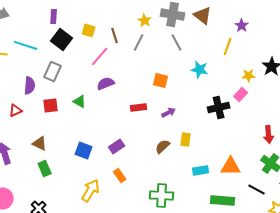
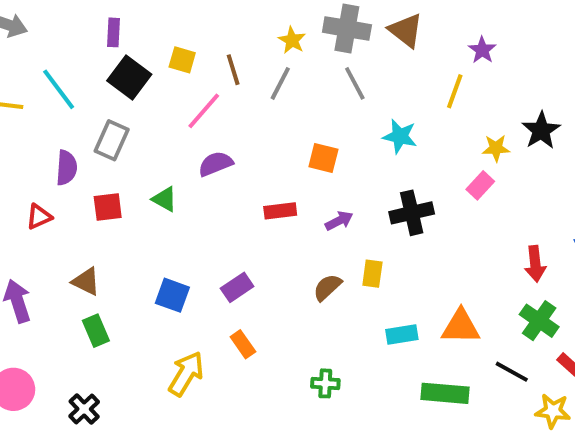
cyan line: (26, 45) -> (59, 89), turned 35
black cross: (219, 107) -> (412, 213), moved
green cross: (162, 195) -> (325, 383), size x0.6

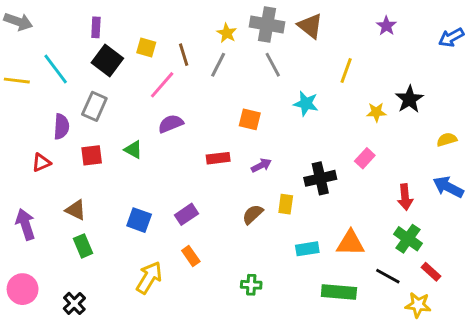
purple star: (482, 50) -> (386, 26), moved
pink rectangle: (480, 185) -> (365, 158), moved
black cross: (412, 213) -> (320, 178), moved

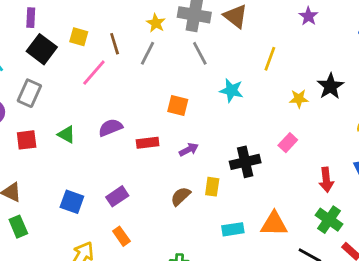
purple semicircle: (171, 124) -> (110, 128), moved

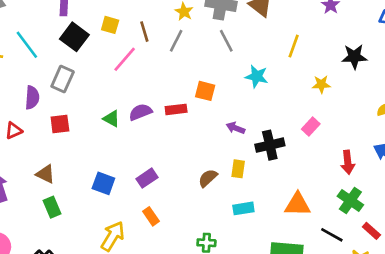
black star: (330, 86) -> (354, 57), moved, turned 30
green triangle: (66, 134) -> (111, 119), moved
red rectangle: (148, 143) -> (176, 109), moved
purple arrow: (189, 150) -> (235, 128), moved, turned -132
cyan rectangle: (233, 229) -> (243, 208), moved

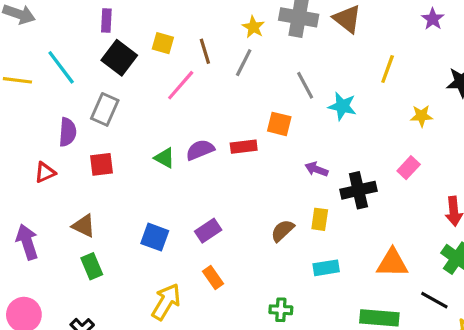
gray line: (226, 41) -> (305, 85), moved

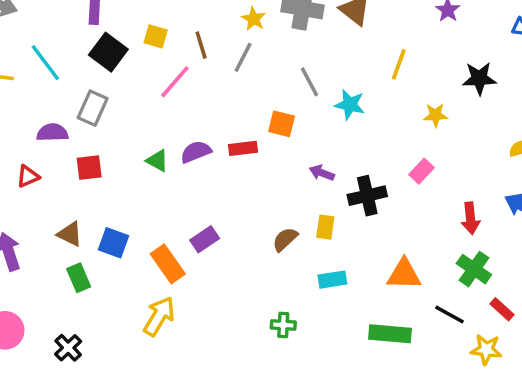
purple semicircle: (68, 132) -> (52, 133), turned -96
blue square: (155, 237) -> (114, 243), moved
orange rectangle: (213, 277) -> (168, 264), moved, size x1.5

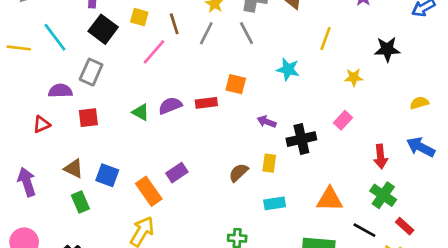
gray line: (310, 82) -> (247, 33), moved

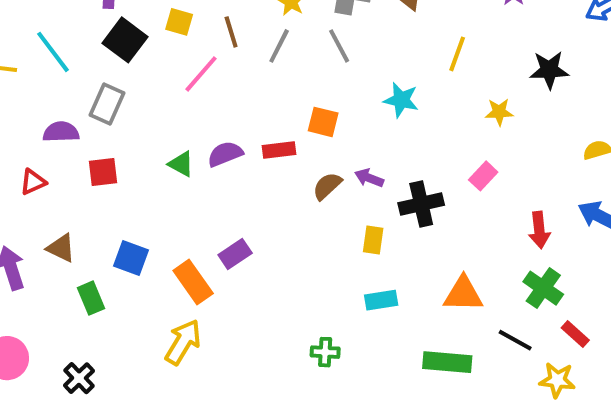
brown triangle: (74, 169) -> (61, 248), moved
brown semicircle: (238, 173) -> (327, 186), moved

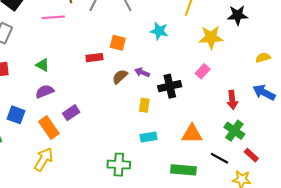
pink line: (201, 74) -> (53, 17), turned 45
yellow star: (499, 112) -> (211, 37), size x1.6
purple semicircle: (225, 154) -> (45, 91), moved
green cross: (325, 352) -> (119, 165), size x1.5

